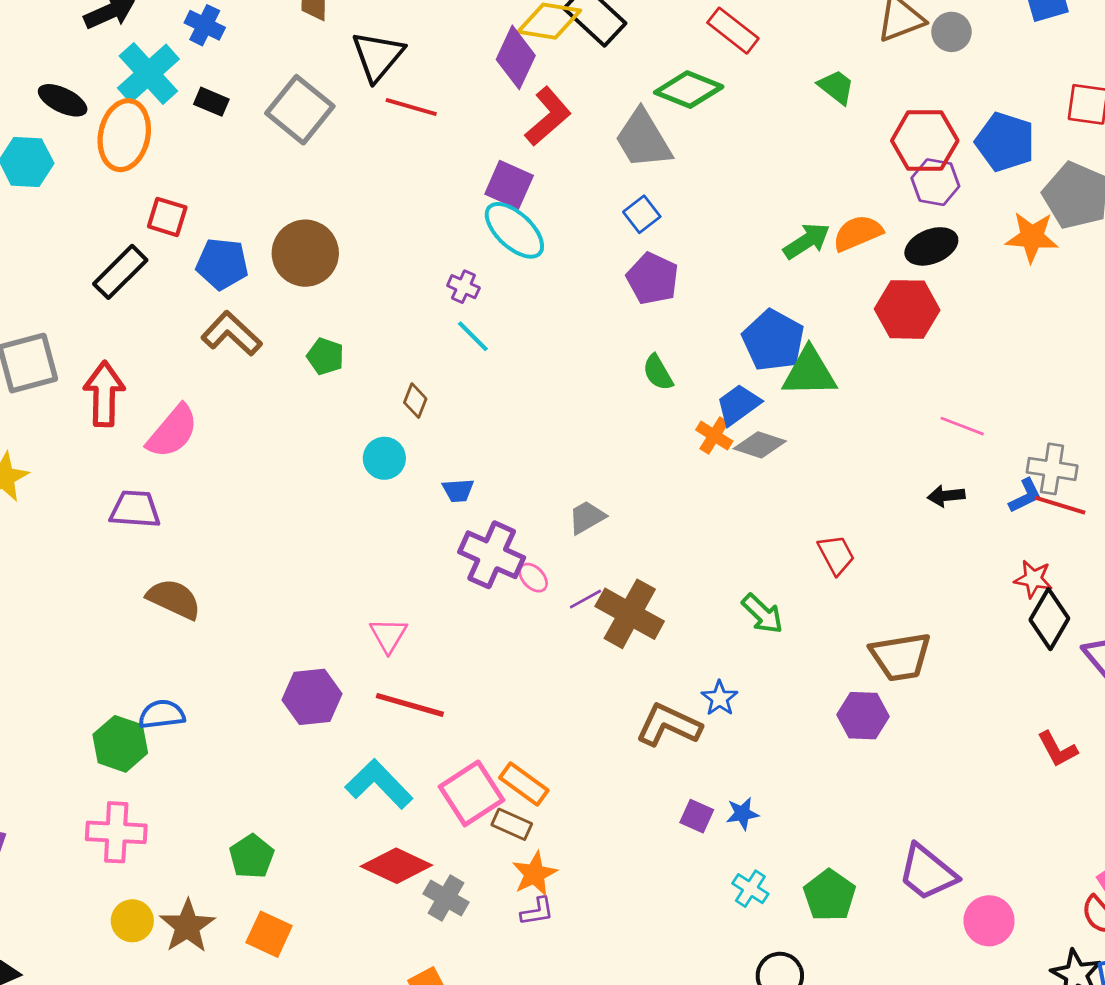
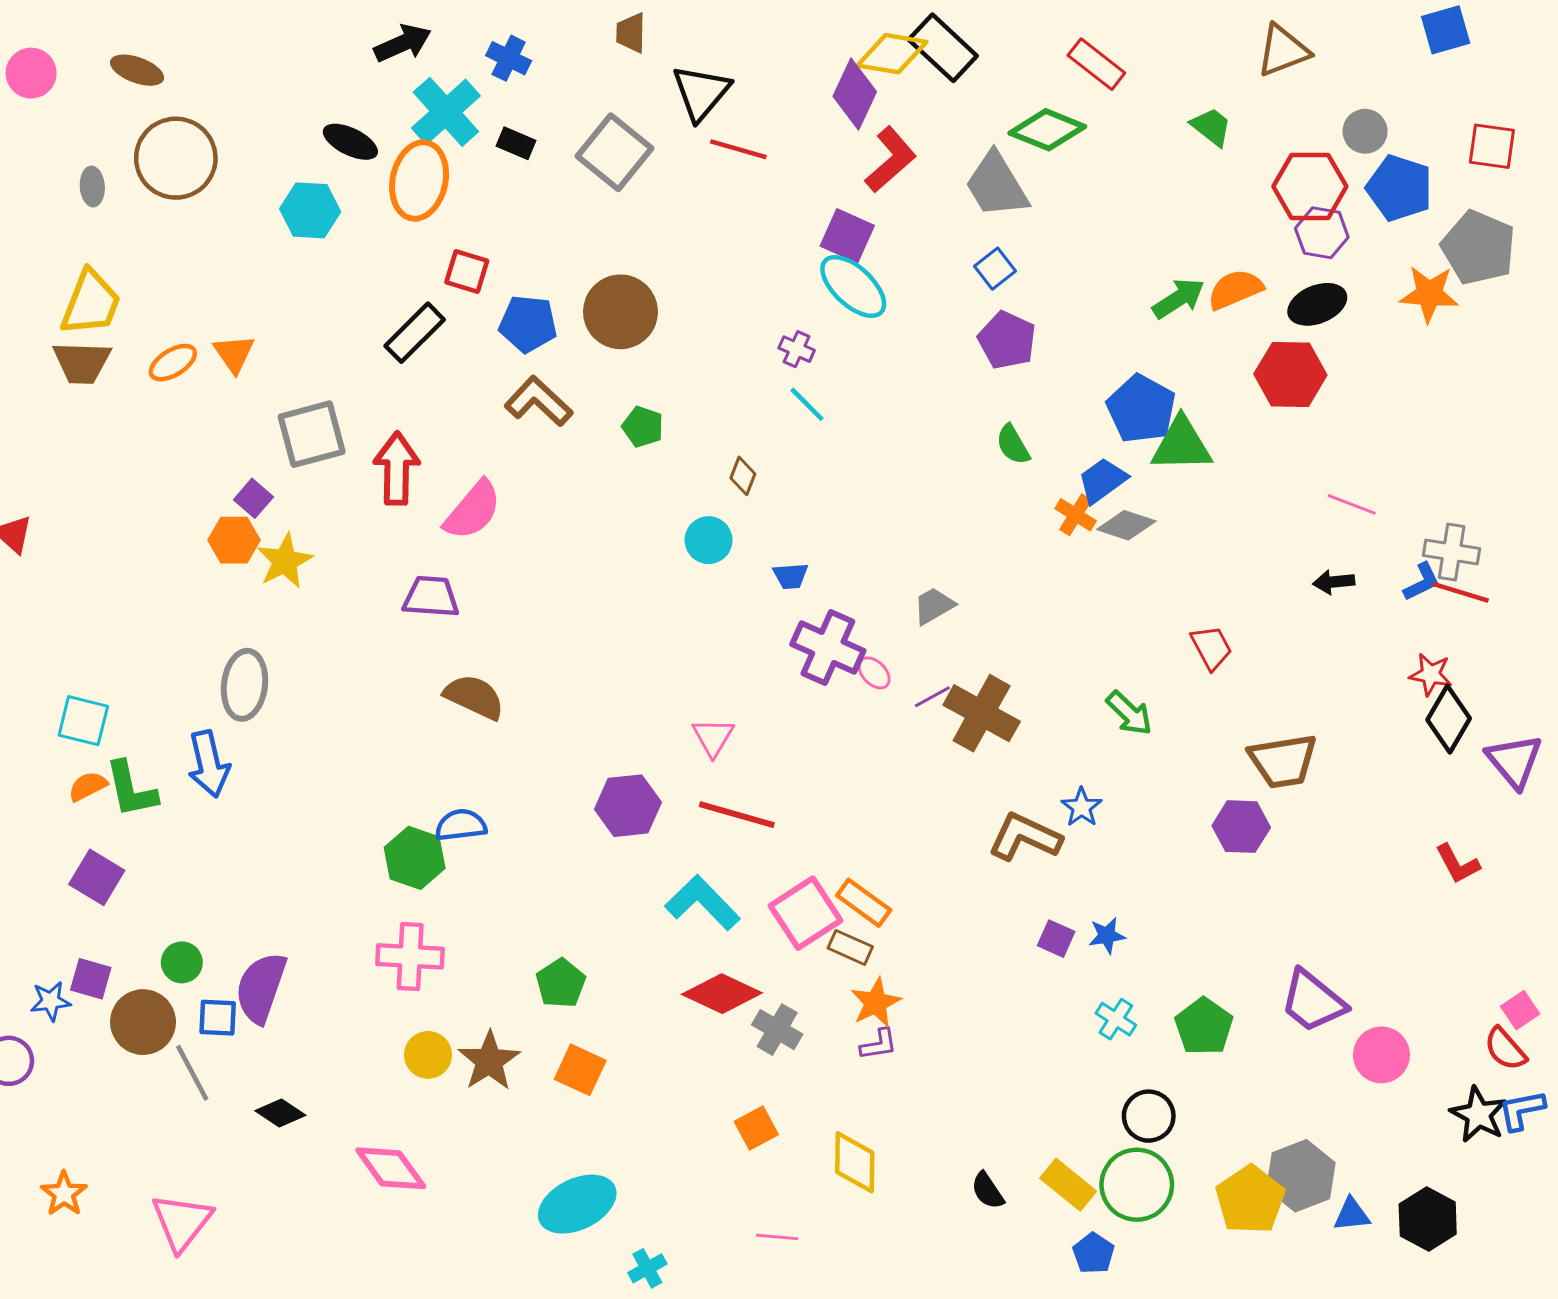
gray circle: (951, 32) -> (1365, 131), moved

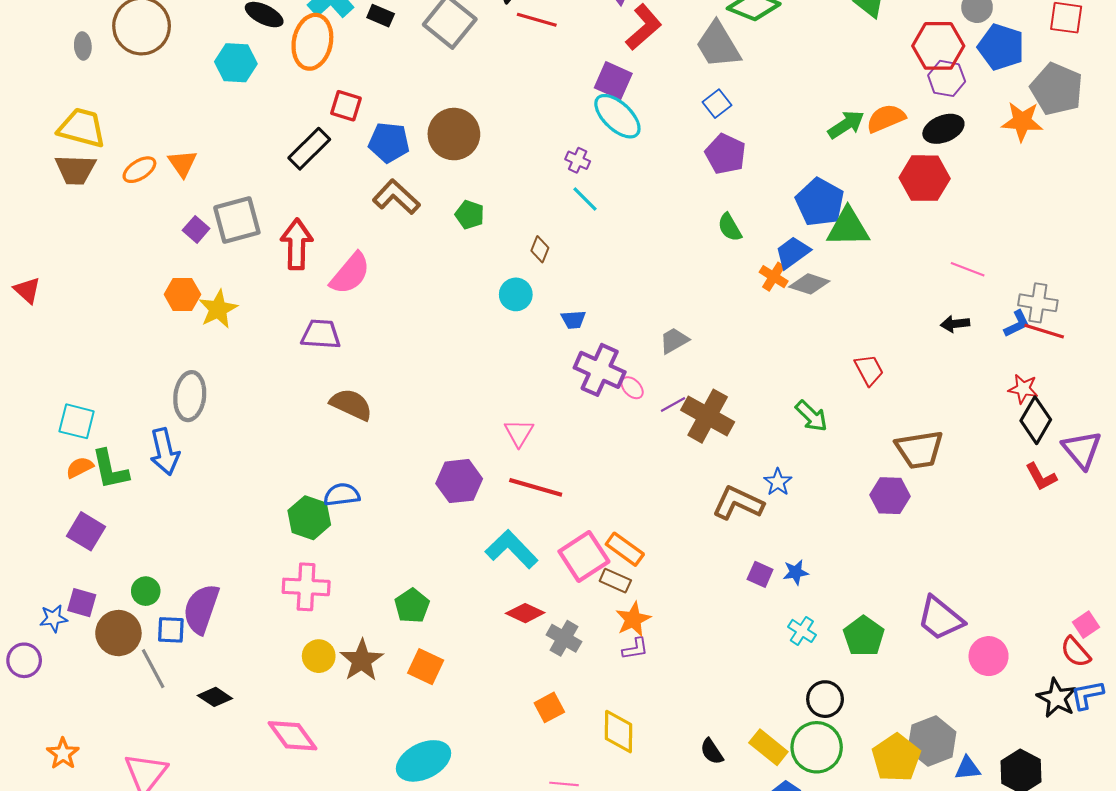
yellow trapezoid: (91, 303) -> (82, 128), turned -96
purple square: (253, 498) -> (196, 229), moved
red L-shape: (1458, 864) -> (1041, 477), moved
red diamond: (722, 994) -> (525, 613), size x0.7

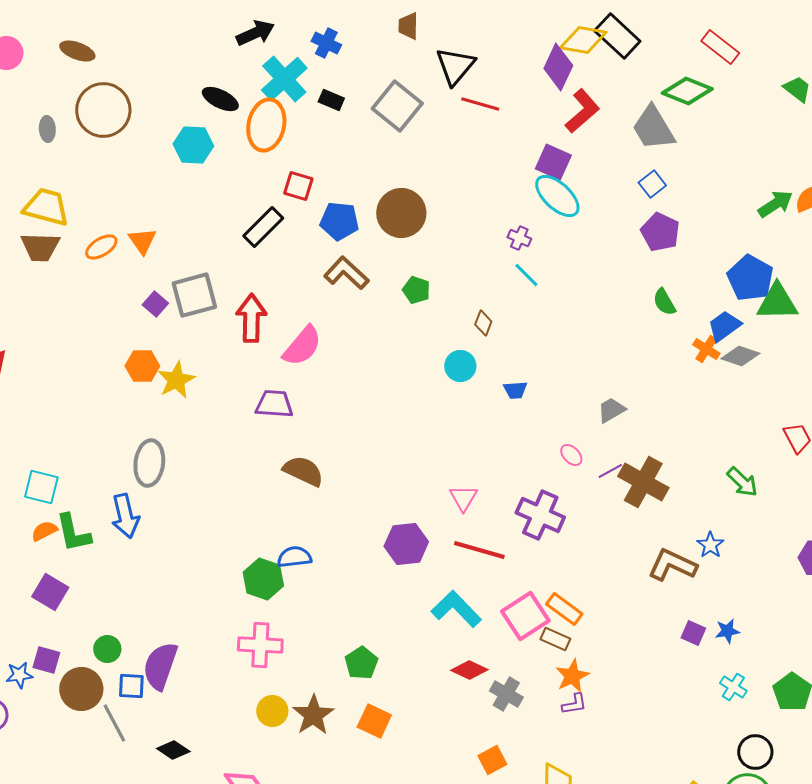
purple cross: (600, 370) -> (540, 515), moved

